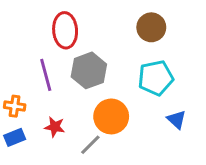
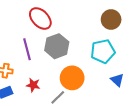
brown circle: (151, 27) -> (111, 19), moved
red ellipse: (65, 30) -> (40, 18), turned -40

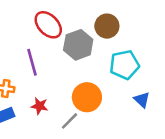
brown circle: (111, 19) -> (107, 26), moved
gray hexagon: (57, 46) -> (78, 45), moved

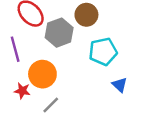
orange circle: (87, 97) -> (42, 74), moved

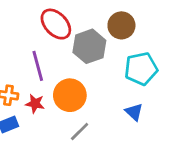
blue triangle: (120, 85) -> (134, 112), moved
red star: (22, 91) -> (35, 104), moved

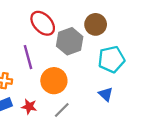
red star: (35, 104) -> (29, 107), moved

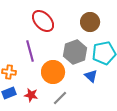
gray hexagon: (70, 41) -> (75, 52), moved
blue triangle: (106, 94) -> (91, 76), moved

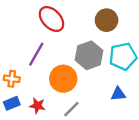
purple line: (30, 51) -> (36, 54), turned 45
blue triangle: (91, 76) -> (118, 94), moved, turned -48

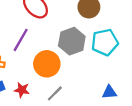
blue triangle: (118, 94) -> (109, 92), moved

